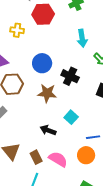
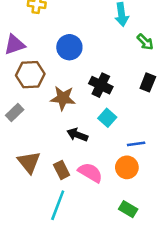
black cross: (70, 76) -> (101, 85), moved
brown star: (47, 93) -> (63, 98), moved

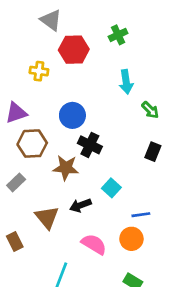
black cross: (101, 85) -> (90, 145), moved
black arrow: (77, 135) -> (80, 205), turned -42
brown triangle: (29, 162) -> (47, 217), moved
brown rectangle: (62, 170) -> (15, 242), moved

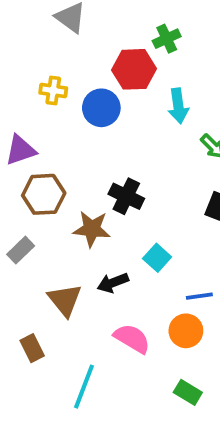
red hexagon: (74, 50) -> (134, 69), moved
blue circle: (72, 115) -> (101, 108), moved
brown rectangle: (15, 242) -> (32, 348), moved

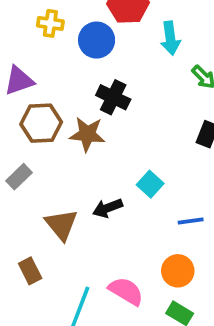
black cross: (126, 196) -> (113, 97), moved
brown star: (92, 229) -> (87, 134), moved
orange circle: (186, 331) -> (178, 271), moved
pink semicircle: (132, 339) -> (126, 291), moved

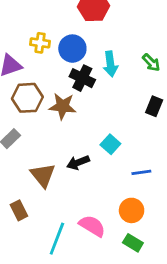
yellow cross: (50, 23) -> (40, 43), moved
cyan arrow: (170, 38) -> (110, 64), moved
blue circle: (97, 40) -> (72, 49), moved

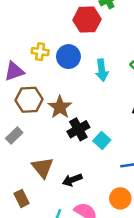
black cross: (82, 78) -> (78, 129), moved, turned 35
brown star: (63, 106) -> (60, 107), turned 30
black arrow: (78, 163) -> (72, 180), moved

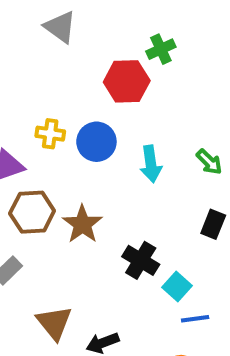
black cross: (78, 129) -> (141, 260), moved, turned -30
cyan square: (102, 140) -> (177, 287), moved

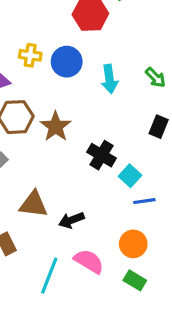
brown triangle: (54, 323) -> (33, 204), turned -44

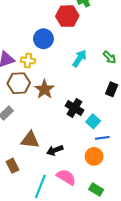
yellow cross: (30, 55) -> (28, 60), moved
blue circle: (67, 62) -> (43, 39), moved
cyan arrow: (109, 79) -> (80, 58), turned -138
orange circle: (133, 244) -> (94, 156), moved

